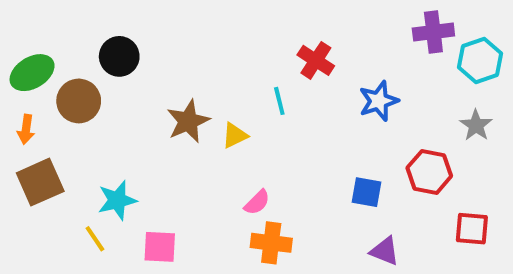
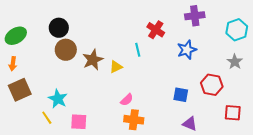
purple cross: (433, 32) -> (195, 16), moved
brown circle: (79, 101) -> (66, 50), moved
cyan star: (117, 200) -> (58, 99), turned -30

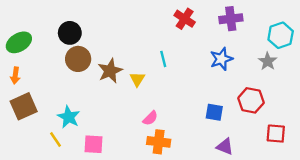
red cross: (156, 30) -> (185, 19), moved
gray star: (235, 62) -> (268, 61), moved
yellow triangle: (116, 67) -> (137, 79), turned -32

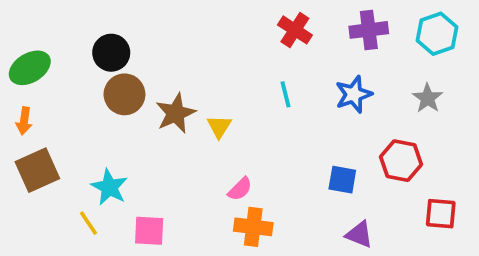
cyan hexagon: (281, 35) -> (437, 34), moved
cyan line: (163, 59) -> (285, 94), moved

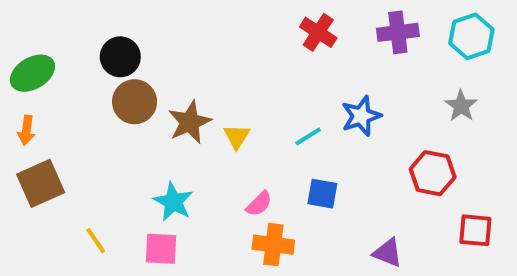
cyan line: (285, 94) -> (308, 136), moved, turned 72
blue star: (354, 94) -> (361, 116), moved
blue square: (342, 180) -> (322, 194), moved
cyan star: (109, 187) -> (173, 202), moved

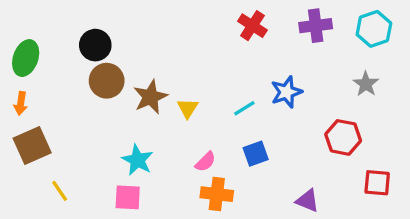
green ellipse: (32, 73) -> (26, 58), turned -40
blue square: (322, 194) -> (256, 154), turned -30
yellow line: (96, 241) -> (60, 191), moved

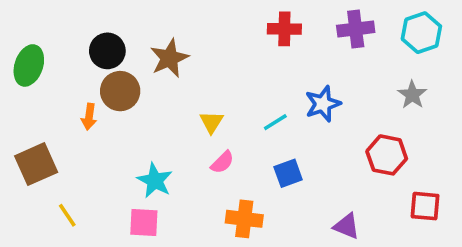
red cross: (252, 26) -> (284, 29), turned -32
brown star: (150, 97) -> (169, 58), moved
orange arrow: (21, 103) -> (89, 117), moved
pink semicircle: (205, 162) -> (222, 162), moved

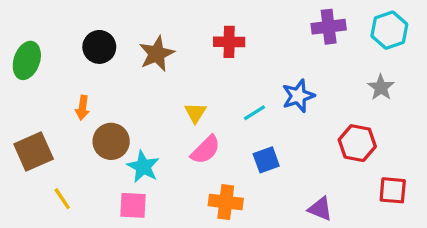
red cross: (284, 29) -> (229, 42), moved
brown circle: (120, 91) -> (111, 141), moved
pink semicircle: (222, 162) -> (206, 150), size x1.4

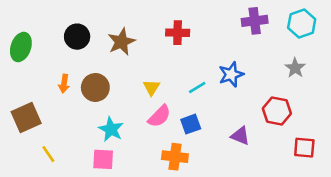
brown circle: (111, 141) -> (95, 87), moved
blue square: (266, 160) -> (191, 124), moved
purple triangle: (320, 209) -> (240, 136), moved

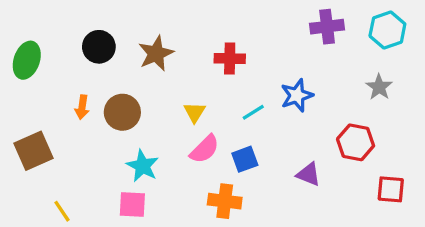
red cross: (178, 33) -> (230, 59), moved
yellow line: (48, 154) -> (62, 211), moved

